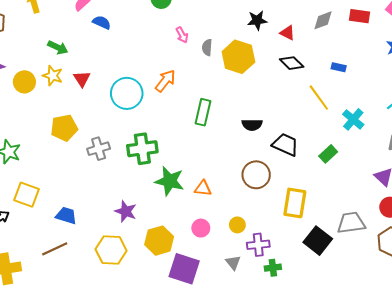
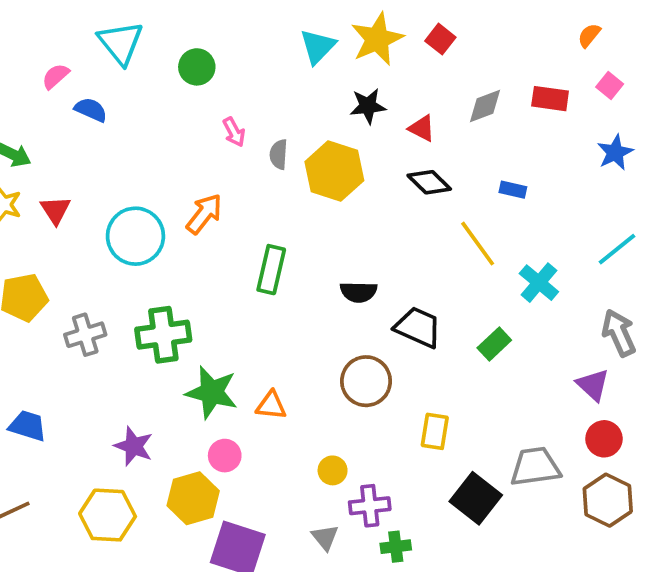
yellow rectangle: (295, 203) -> (435, 431), size x0.7
blue trapezoid: (66, 216) -> (28, 426), moved
pink circle: (201, 228) -> (225, 456), moved

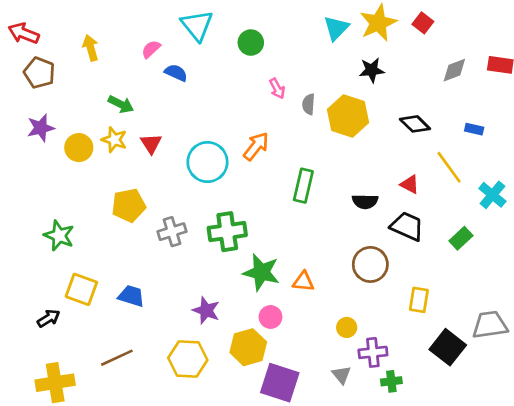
red triangle: (422, 128) -> (410, 184), moved

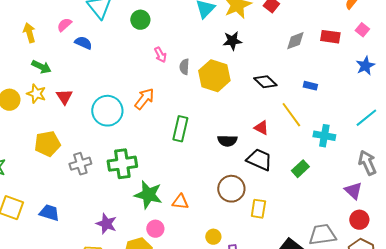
yellow arrow: (91, 48) -> (29, 33), moved
cyan cross: (492, 195) -> (324, 136), turned -30
yellow rectangle: (419, 300) -> (258, 209), moved

